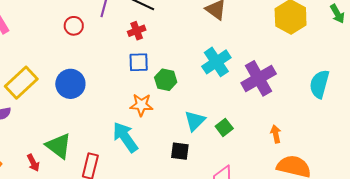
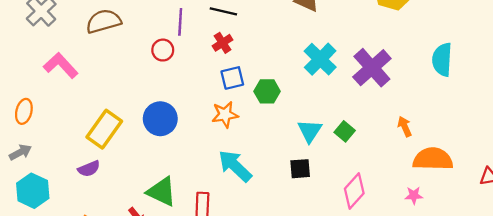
red circle: (74, 26) -> (163, 50), moved
orange star: (141, 105) -> (225, 115), moved

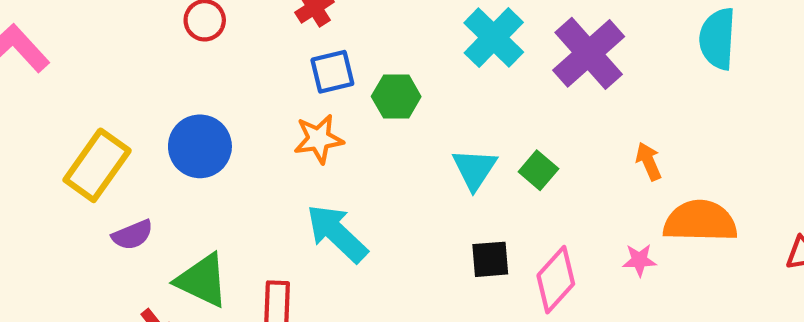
purple semicircle: (89, 169) -> (132, 235), moved
black square: (300, 169) -> (490, 259), moved
pink star: (414, 195) -> (639, 260), moved

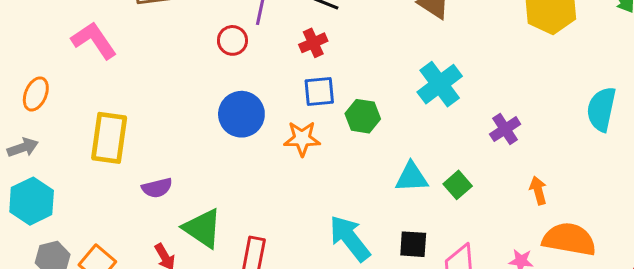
purple cross: (589, 53) -> (505, 129), moved, size x0.6
blue circle: (200, 146) -> (241, 114), moved
yellow rectangle: (97, 165) -> (109, 138), moved, turned -36
cyan triangle: (474, 169) -> (412, 177), turned 45
cyan arrow: (337, 233) -> (350, 238), moved

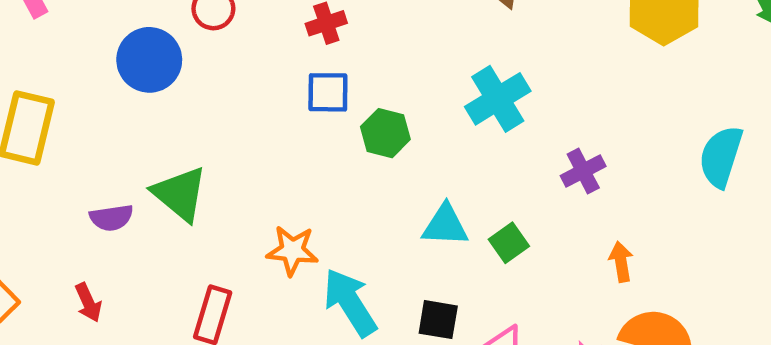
blue circle: (241, 114) -> (149, 60), moved
orange star: (302, 139) -> (292, 251), moved
purple semicircle: (157, 188) -> (111, 218), moved
green triangle: (203, 228) -> (180, 194), moved

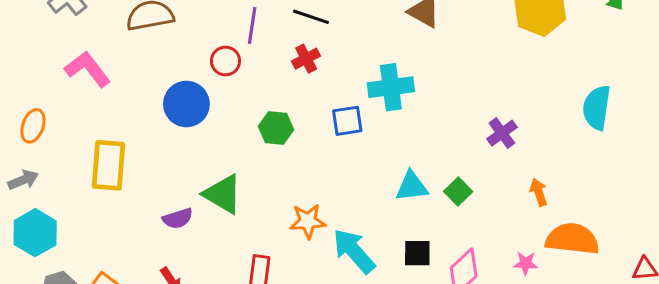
blue square: (328, 92) -> (347, 121), moved
cyan cross: (498, 99) -> (391, 87), moved, turned 33
green hexagon: (385, 133) -> (276, 128), moved

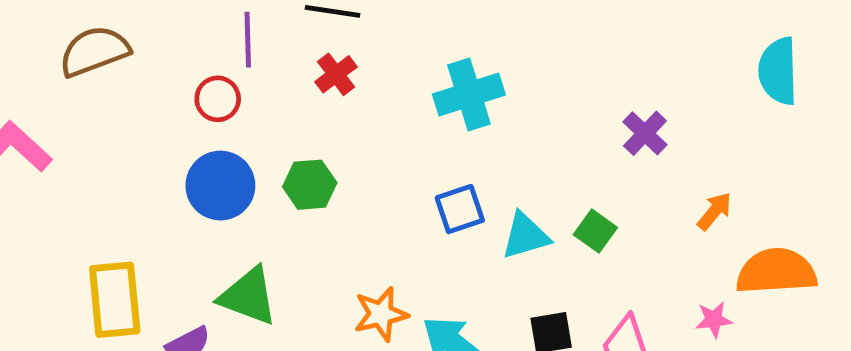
blue circle: (186, 104) -> (220, 186), moved
blue square: (347, 121) -> (460, 209), moved
yellow rectangle: (108, 165) -> (115, 300), moved
orange arrow: (539, 192) -> (714, 211), turned 68

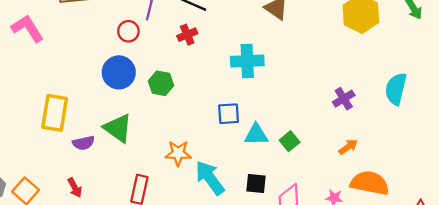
purple cross: (645, 133) -> (344, 99), moved

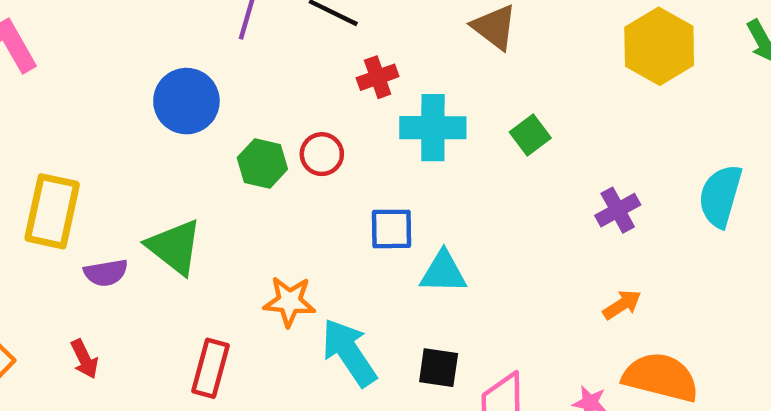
red circle: (128, 31) -> (322, 154), moved
red cross: (187, 35) -> (378, 77), moved
blue circle: (119, 72) -> (186, 101), moved
green square: (290, 141) -> (530, 135), moved

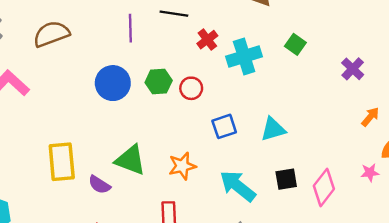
green hexagon: (262, 163) -> (159, 82), moved
blue square: (392, 229) -> (224, 126), moved
purple semicircle: (106, 273) -> (99, 185), turned 60
orange star: (289, 301) -> (182, 166), moved

